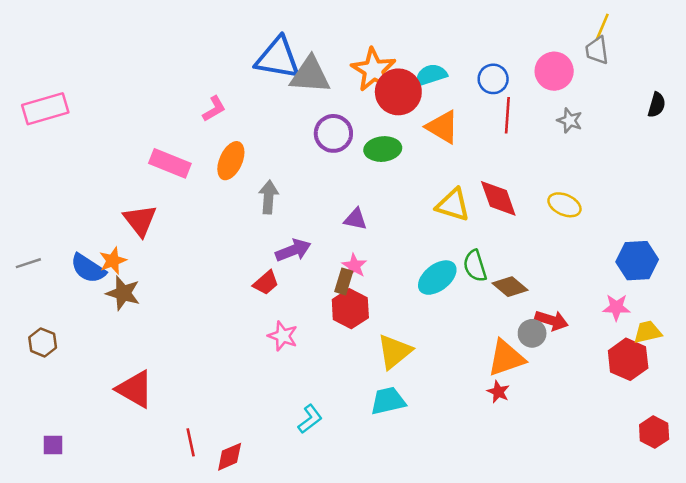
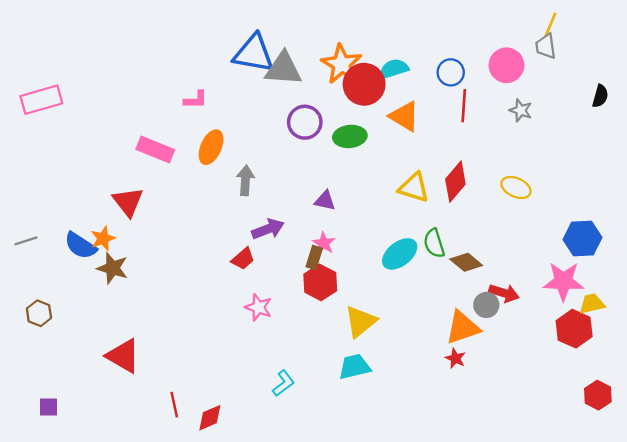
pink L-shape: (214, 109) -> (196, 100), turned 30
red diamond: (498, 198) -> (455, 182), turned 60
pink star: (616, 307) -> (563, 281), size x1.6

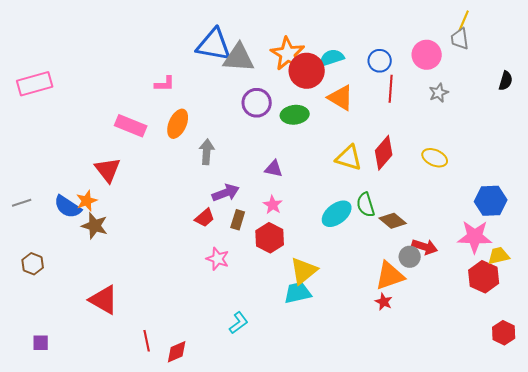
gray star: (521, 110) -> (439, 93), turned 30
brown rectangle: (314, 257) -> (238, 220), moved
cyan trapezoid: (355, 367) -> (298, 293), moved

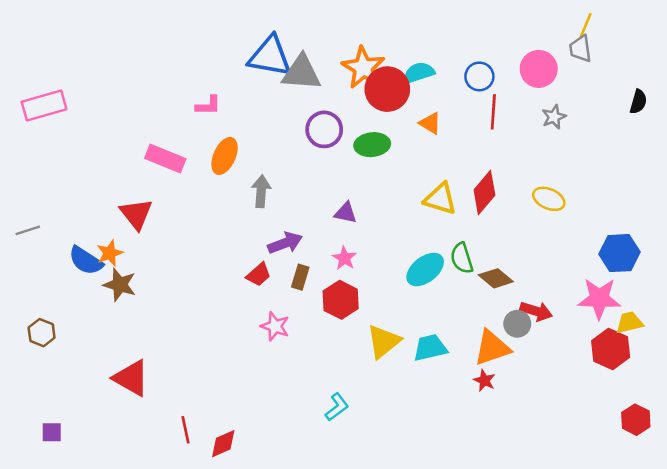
orange triangle: (341, 98) -> (430, 123), size x0.7
gray line: (22, 203) -> (28, 230), moved
cyan trapezoid: (298, 293) -> (430, 348), moved
cyan L-shape: (239, 323) -> (337, 407), moved

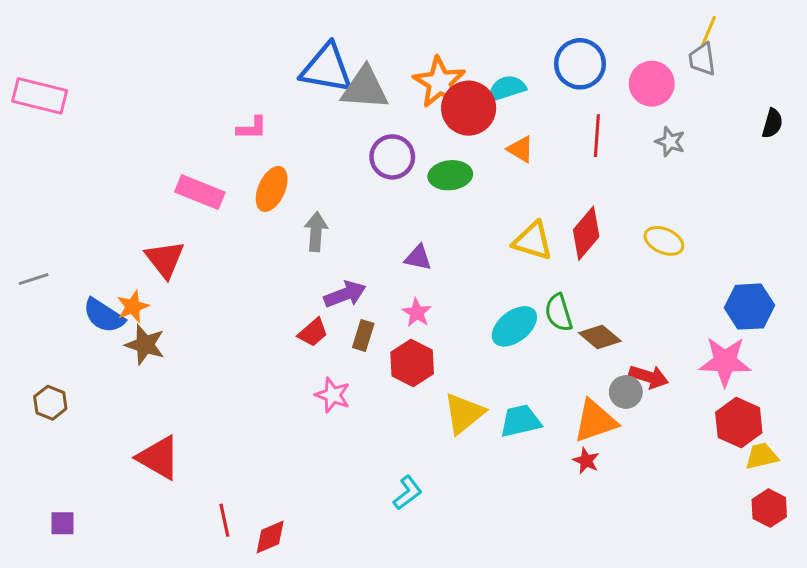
blue circle: (479, 76) -> (580, 64), moved, size x1.4
pink rectangle: (44, 105) -> (40, 96), moved, turned 30
gray star: (554, 117) -> (670, 142), turned -30
yellow trapezoid: (630, 323) -> (762, 456), moved

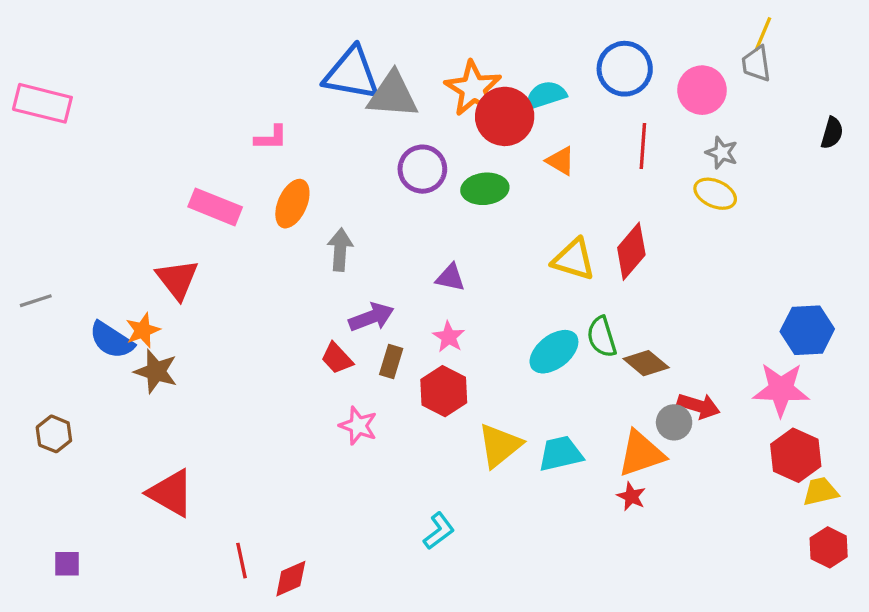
yellow ellipse: (664, 241) -> (715, 194), moved
red trapezoid: (313, 332) -> (337, 358), turned 88

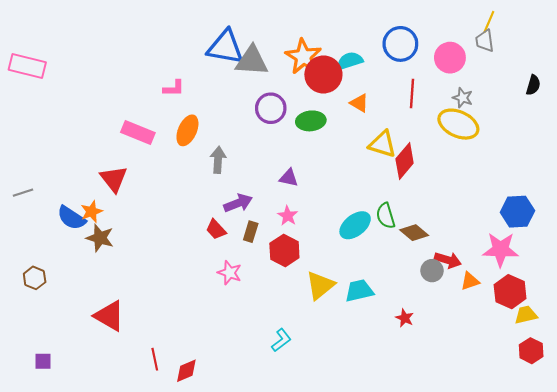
yellow ellipse: (715, 194) -> (458, 124), size x1.5
yellow triangle: (574, 260) -> (382, 144), moved
orange triangle: (641, 454) -> (470, 281), moved, size x0.6

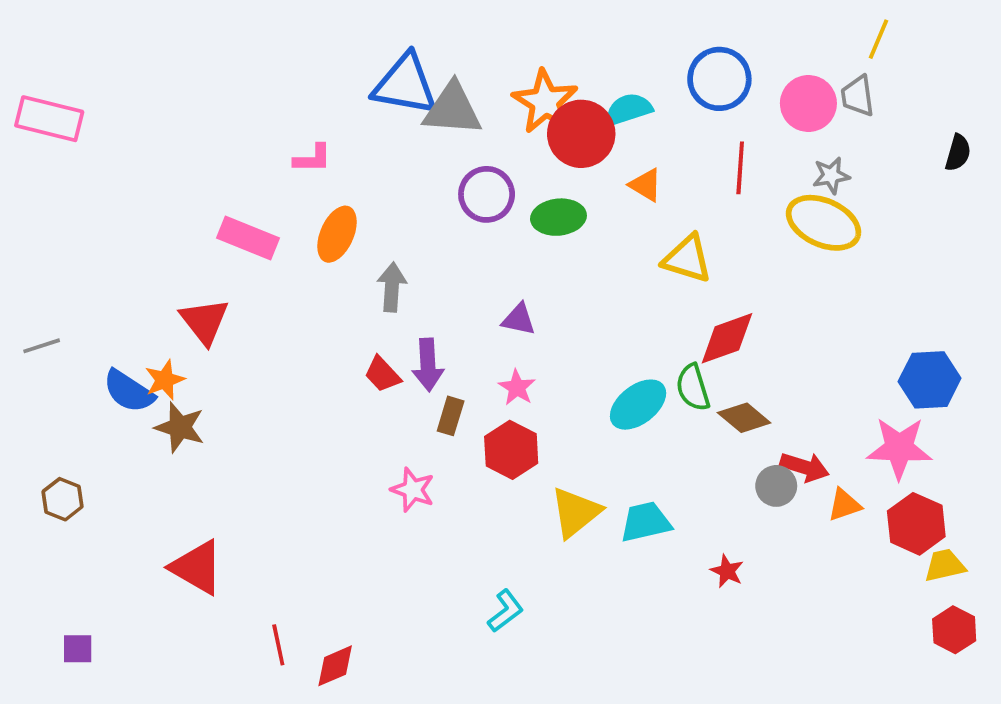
gray trapezoid: (485, 41) -> (858, 96), moved
gray star: (463, 98) -> (831, 175), turned -30
red diamond: (405, 161) -> (727, 338), moved, turned 30
purple arrow: (238, 203) -> (428, 365), turned 108
red trapezoid: (216, 229) -> (382, 374), moved

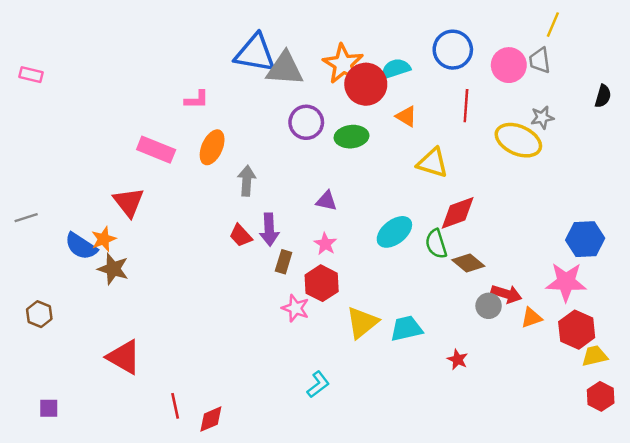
pink rectangle: (49, 119) -> (31, 75), size x0.6
gray star: (831, 175) -> (542, 118), moved
cyan ellipse: (638, 405) -> (394, 232), moved
pink star: (413, 490) -> (295, 308), moved

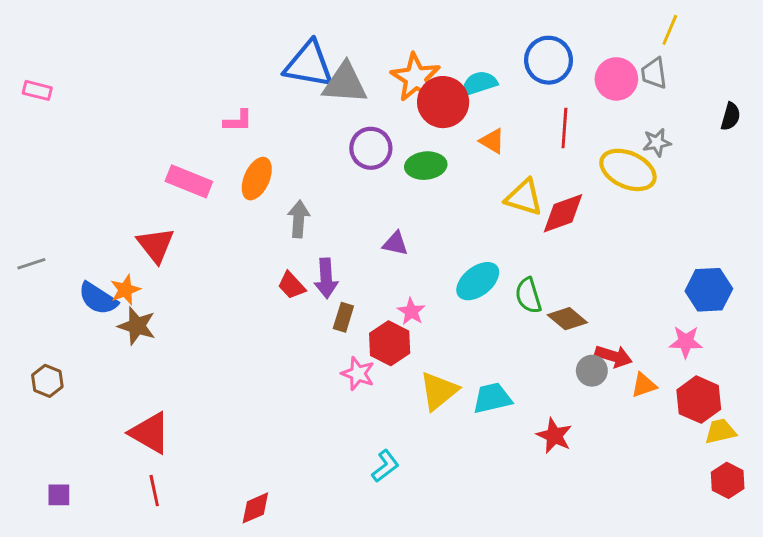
red diamond: (458, 213) -> (563, 213), moved
pink star: (325, 244) -> (411, 311), moved
pink star: (566, 282) -> (686, 342), size x0.7
red star: (458, 359) -> (554, 436), size x1.4
red line: (175, 406) -> (154, 491), moved

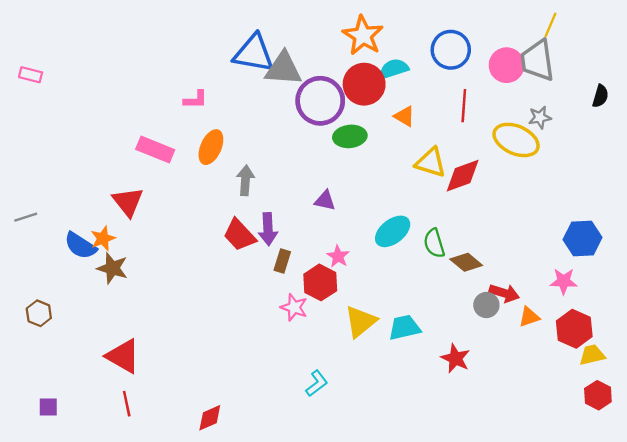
gray trapezoid: (654, 73) -> (537, 60), size x1.6
orange star: (416, 77) -> (363, 36), moved
purple circle: (371, 148) -> (320, 101), moved, size x1.4
red trapezoid: (291, 285) -> (239, 235), size x1.4

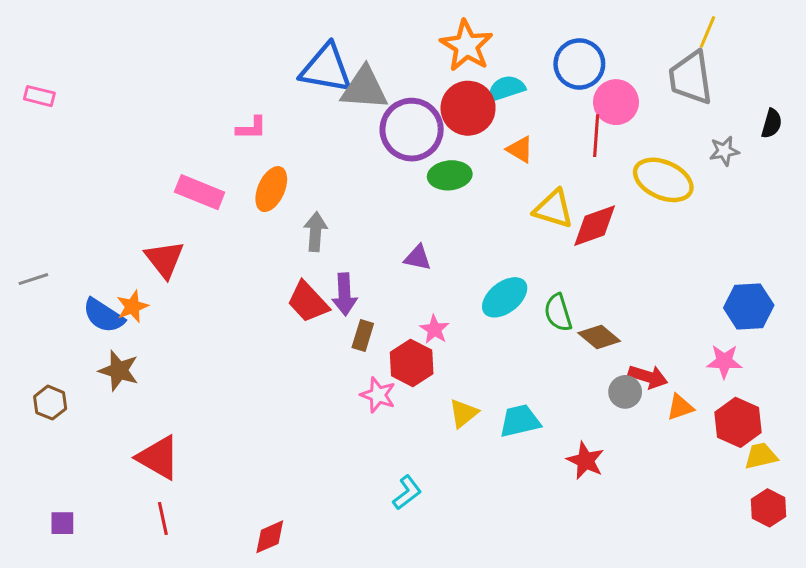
pink circle: (507, 65) -> (616, 102), moved
gray star: (540, 117) -> (724, 151), moved
brown star: (112, 268) -> (119, 371), moved
yellow triangle: (361, 322) -> (463, 413), size x0.7

